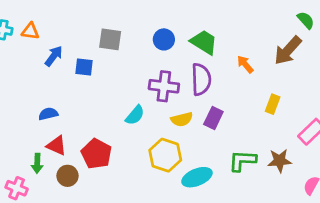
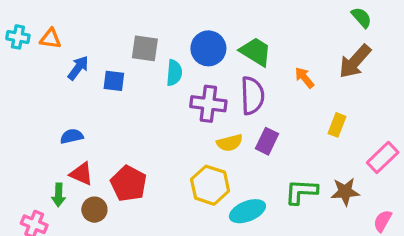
green semicircle: (306, 20) -> (361, 17), moved
blue circle: (164, 39) -> (208, 48), size x1.4
cyan semicircle: (135, 115) -> (174, 73), moved, turned -35

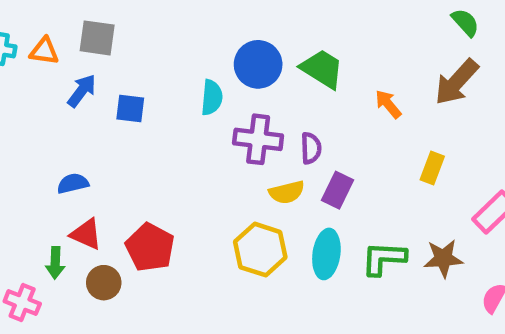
gray square: (145, 48) -> (97, 38), moved
purple semicircle: (252, 96) -> (311, 148), moved, size x0.6
cyan ellipse: (247, 211) -> (326, 254), moved, turned -60

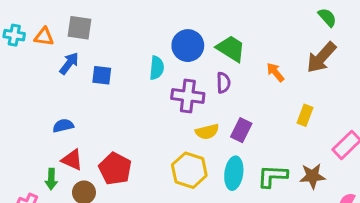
purple semicircle: (311, 148) -> (223, 83), moved

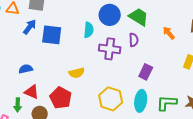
blue square: (102, 75) -> (52, 35), size x1.5
yellow semicircle: (207, 132) -> (77, 73), moved

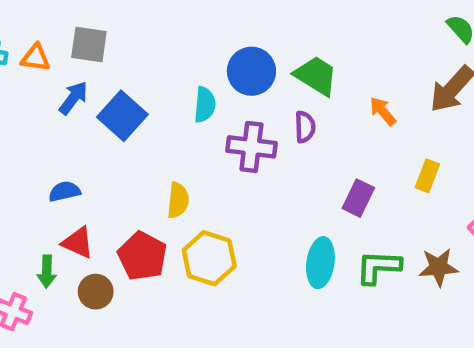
blue square: (52, 35) -> (122, 116), turned 35
purple rectangle: (146, 72) -> (358, 198), moved
yellow semicircle: (77, 73) -> (178, 200), turned -70
yellow hexagon: (111, 99) -> (209, 258), moved

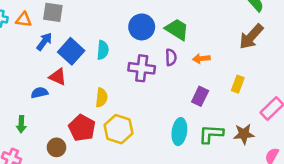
cyan semicircle: (205, 105) -> (103, 50), moved
orange arrow: (383, 111) -> (201, 59), moved, turned -56
red triangle: (78, 243) -> (58, 77), moved
green arrow: (47, 272) -> (21, 124), moved

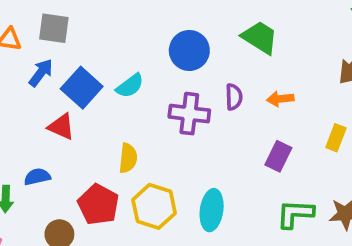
green trapezoid: (177, 29) -> (260, 37), moved
cyan semicircle: (103, 50) -> (130, 86), turned 48
blue semicircle: (39, 93) -> (37, 177), moved
cyan ellipse: (179, 132) -> (212, 210), moved

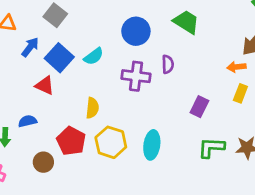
gray square: (54, 28) -> (55, 15), moved, turned 30
orange arrow: (280, 99) -> (236, 67), moved

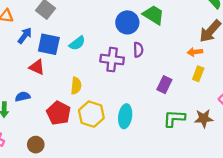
blue circle: (136, 31) -> (127, 22), moved
blue square: (59, 58) -> (49, 44), turned -30
brown circle: (43, 162) -> (36, 145), moved

